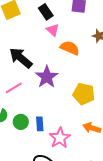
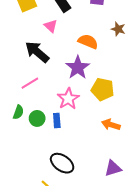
pink triangle: (53, 30) -> (51, 26), moved
purple star: (47, 77) -> (78, 68), moved
pink star: (60, 138) -> (68, 99), moved

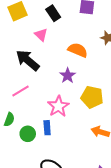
purple star: (78, 68) -> (68, 76), size x0.7
green circle: (37, 118) -> (28, 134), moved

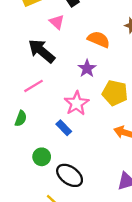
blue rectangle: (47, 128) -> (64, 128), turned -40
green circle: (28, 134) -> (42, 157), moved

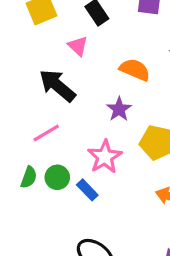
green circle: (42, 157) -> (57, 177), moved

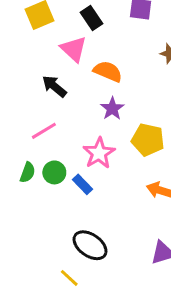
pink triangle: (78, 46) -> (74, 49), size x1.4
orange semicircle: (135, 70) -> (108, 71), moved
black arrow: (57, 85) -> (54, 86), size x0.7

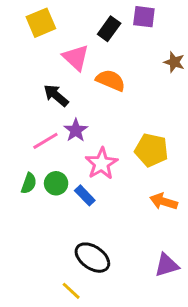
black rectangle: (91, 18) -> (109, 29), moved, turned 70
purple star: (112, 109) -> (76, 130), moved

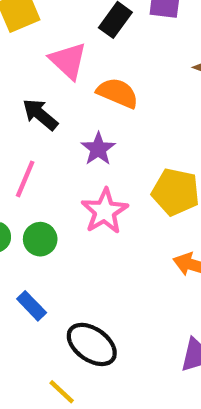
purple star: (76, 130) -> (98, 149), moved
pink line: (45, 141) -> (25, 179), turned -36
blue rectangle: (85, 195) -> (32, 306), moved

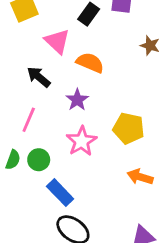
blue rectangle: (32, 306) -> (60, 193), moved, size x1.4

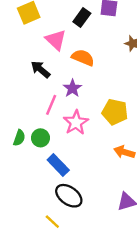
pink line: (29, 120) -> (51, 105), moved

